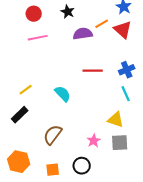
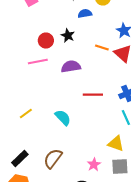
red circle: (34, 14) -> (46, 40), moved
orange line: (102, 24) -> (102, 48), turned 48
purple semicircle: (83, 34) -> (71, 66), moved
black rectangle: (20, 115) -> (20, 158), moved

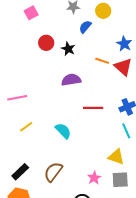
blue semicircle: (85, 14) -> (85, 27), turned -40
red circle: (46, 40) -> (46, 43), moved
pink line: (38, 62) -> (17, 98), moved

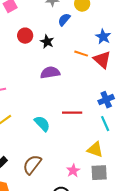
red line: (93, 108) -> (72, 113), moved

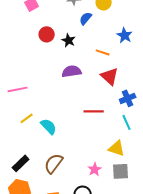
red triangle: (102, 60) -> (110, 76), moved
cyan semicircle: (42, 124) -> (49, 126), moved

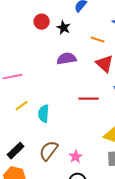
cyan semicircle: (49, 126) -> (44, 114), turned -132
pink star: (95, 169) -> (76, 157), moved

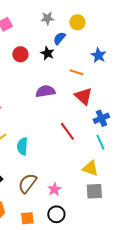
black star: (64, 28) -> (47, 53), moved
red line: (89, 99) -> (67, 131), turned 54

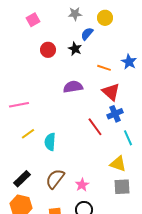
blue star: (98, 55) -> (129, 62), moved
blue cross: (101, 118) -> (115, 114), moved

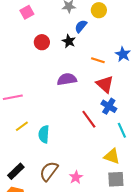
blue cross: (115, 114) -> (109, 106), turned -35

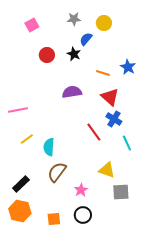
yellow triangle: (112, 156) -> (107, 170), moved
brown semicircle: (49, 171) -> (57, 172), moved

